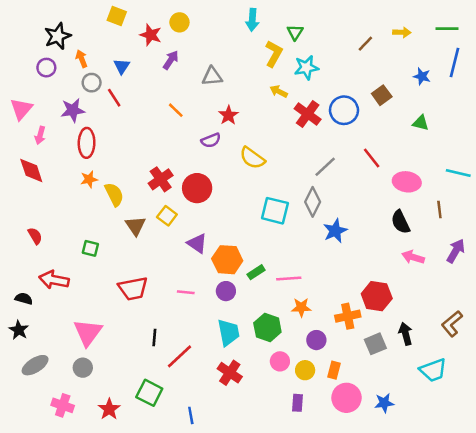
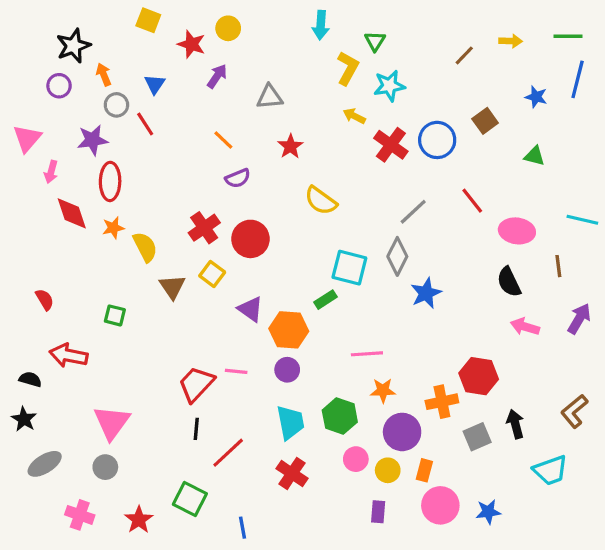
purple semicircle: (211, 140) -> (238, 178), moved
red diamond: (31, 171) -> (72, 213), moved
green rectangle: (256, 272) -> (325, 300), moved
red trapezoid: (133, 289) -> (196, 384), moved, turned 144
purple circle: (316, 340) -> (402, 432), size x1.5

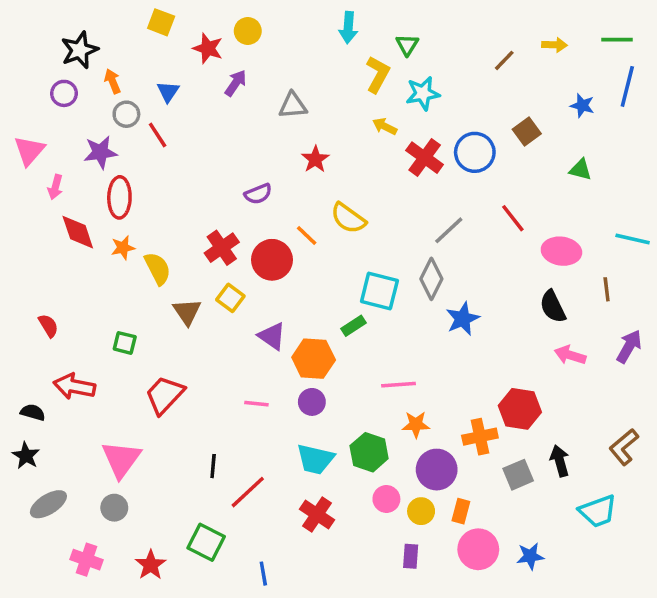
orange line: (223, 140) -> (307, 236), moved
red trapezoid: (196, 384) -> (165, 395), moved
cyan trapezoid: (290, 422) -> (315, 459), turned 114

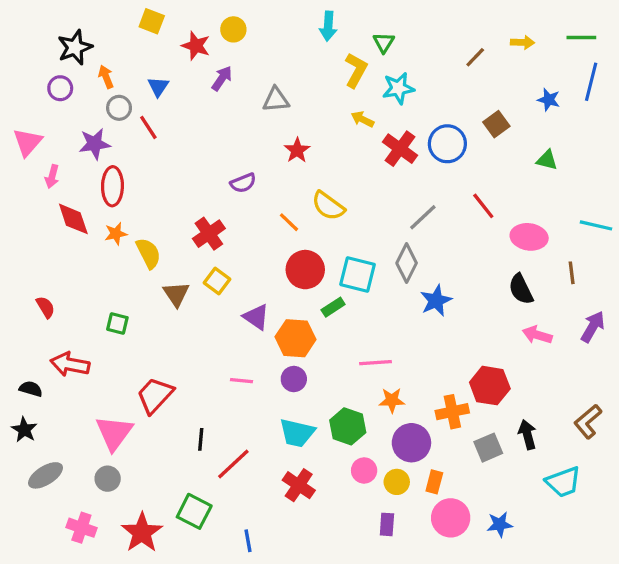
red circle: (272, 260) -> (305, 270), moved
red trapezoid: (165, 395) -> (155, 395), moved
red star: (151, 565) -> (142, 533), size x1.4

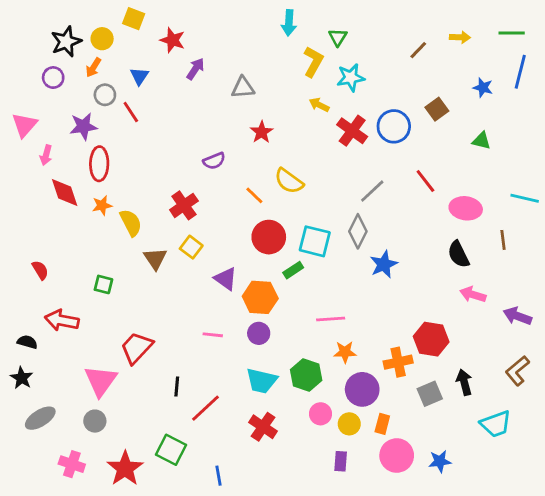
yellow circle: (233, 29) -> (102, 39), moved
orange arrow: (106, 77) -> (93, 67), turned -126
purple arrow: (593, 327) -> (517, 316), moved, turned -100

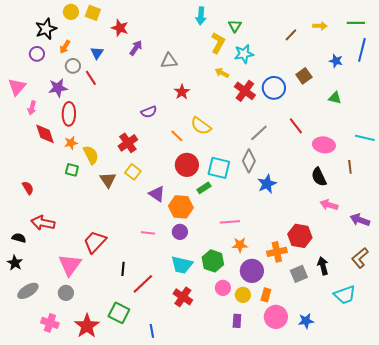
yellow circle: (102, 39) -> (71, 12), moved
green square: (103, 284) -> (72, 170), moved

